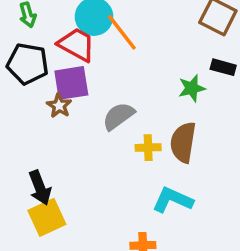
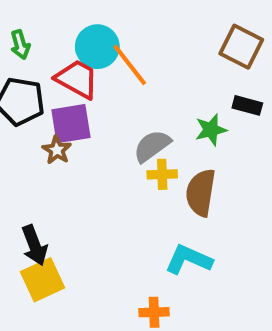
gray semicircle: (118, 116) -> (152, 146), moved
yellow cross: (148, 148) -> (162, 174), moved

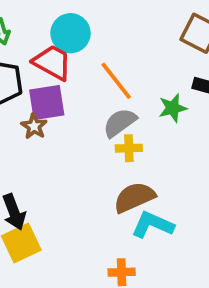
orange line: (130, 65) -> (116, 81), moved
brown semicircle: (201, 193) -> (134, 197), moved, turned 57

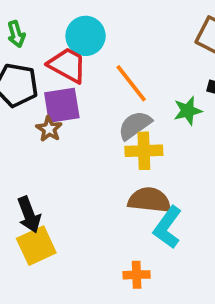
yellow cross: (129, 148) -> (144, 151), size x1.4
brown semicircle: (134, 197) -> (149, 200), turned 30
cyan L-shape: (153, 225) -> (168, 227), turned -78

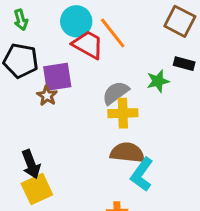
red trapezoid: (67, 65) -> (88, 45), moved
orange line: (131, 83) -> (113, 33), moved

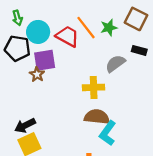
cyan circle: (76, 21) -> (38, 32), moved
green star: (158, 81) -> (109, 28), moved
gray semicircle: (116, 93) -> (115, 64), moved
black arrow: (31, 164) -> (25, 126), turned 84

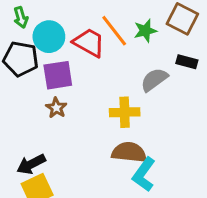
brown star: (37, 74) -> (56, 108), moved

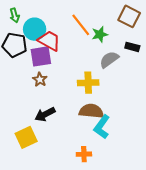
green star: (145, 31) -> (100, 34), moved
red trapezoid: (89, 43) -> (49, 41), moved
black arrow: (31, 164) -> (45, 114), moved

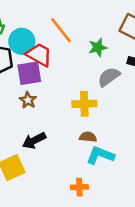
orange line: (81, 25) -> (61, 30), moved
brown semicircle: (91, 111) -> (88, 137), size x0.6
cyan L-shape: (102, 127) -> (100, 155), turned 75

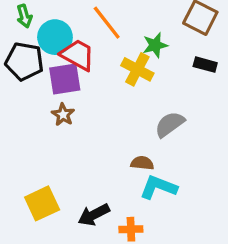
gray semicircle: (109, 77) -> (170, 124), moved
yellow cross: (84, 104) -> (137, 69), moved, turned 30
black arrow: (34, 141) -> (94, 215), moved

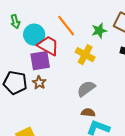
green star: (155, 45) -> (99, 31), moved
black pentagon: (24, 61) -> (15, 83), moved
gray semicircle: (170, 124) -> (86, 89), moved

